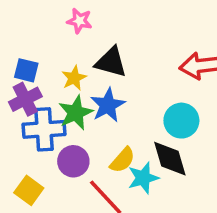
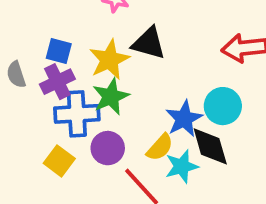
yellow star: (74, 78) -> (109, 60), size x1.5
blue star: (108, 105) -> (184, 119), moved
yellow square: (29, 190) -> (59, 161), moved

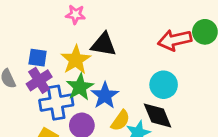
blue star: (184, 119) -> (105, 96), moved

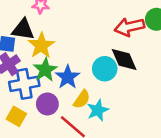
black triangle: (104, 44) -> (23, 29), moved
cyan circle: (164, 85) -> (105, 69), moved
black diamond: (158, 116) -> (124, 60), moved

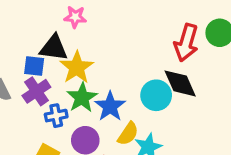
red arrow: (129, 27) -> (186, 43), turned -60
blue cross: (24, 84) -> (56, 116), size x0.6

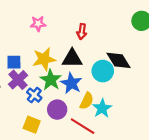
red arrow: (186, 43) -> (82, 32), moved, size x0.6
black triangle: (54, 48) -> (72, 58), moved
yellow star: (77, 67) -> (44, 59), turned 30
blue cross: (56, 116) -> (34, 95), turned -32

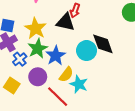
black triangle: (72, 58) -> (65, 22), moved
yellow star: (44, 59) -> (35, 28), turned 30
cyan star: (102, 108) -> (79, 84), turned -30

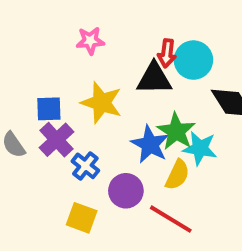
green star: (38, 49) -> (176, 131), moved
cyan circle: (87, 51) -> (193, 60), moved
cyan star: (79, 84) -> (200, 148), moved

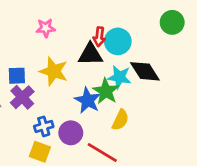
cyan star: (200, 148) -> (119, 77), moved
blue cross: (85, 166) -> (44, 126), moved, turned 36
yellow semicircle: (177, 175) -> (120, 120), moved

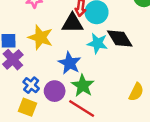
green star: (106, 91) -> (83, 86), moved
yellow semicircle: (120, 120) -> (136, 92), moved
blue cross: (44, 126) -> (31, 85), turned -35

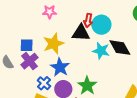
yellow star: (40, 37) -> (54, 44), turned 30
blue star: (70, 63) -> (60, 67), moved

